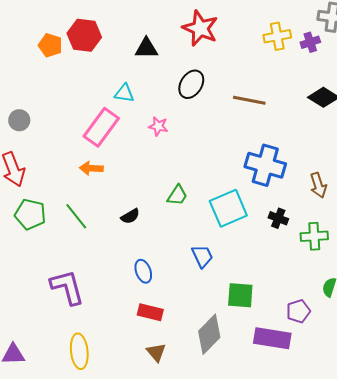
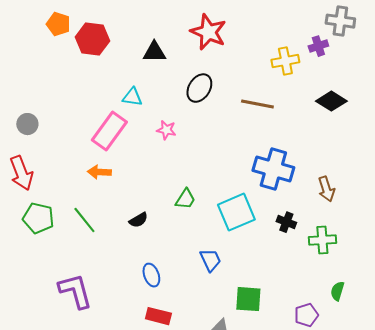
yellow cross: (277, 36) -> (285, 61), moved
orange pentagon: (50, 45) -> (58, 24), moved

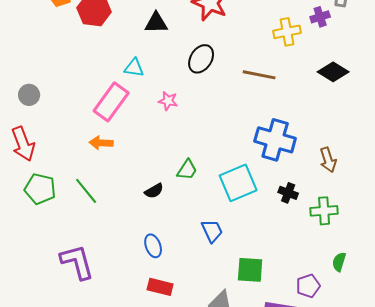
black semicircle: (138, 220) -> (154, 191), moved

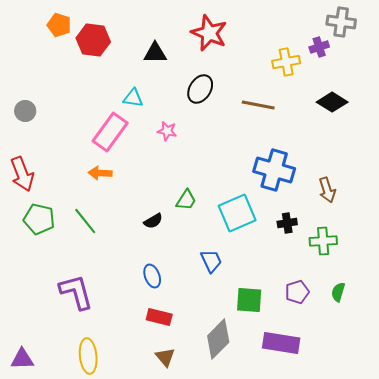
gray circle: (29, 95) -> (25, 111), moved
black cross: (288, 193) -> (287, 223), turned -30
purple pentagon: (308, 286) -> (297, 292), moved

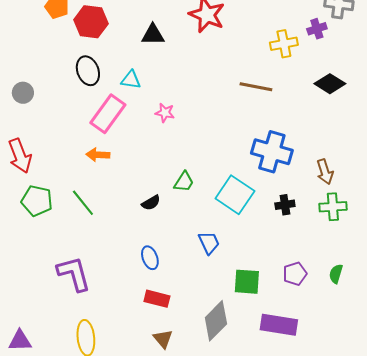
black ellipse: (200, 89) -> (88, 71), moved, turned -52
cyan square: (237, 213) -> (235, 195), turned -33
green cross: (323, 241) -> (333, 207), moved

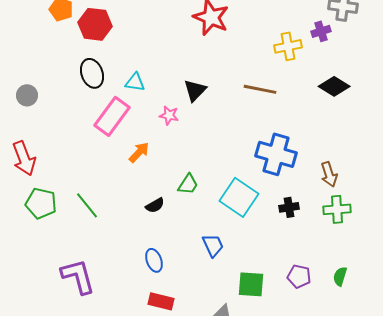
black triangle: (153, 35) -> (195, 90), moved, turned -45
orange arrow: (98, 155) -> (139, 152), moved, turned 130
purple pentagon: (295, 274) -> (299, 276), turned 30

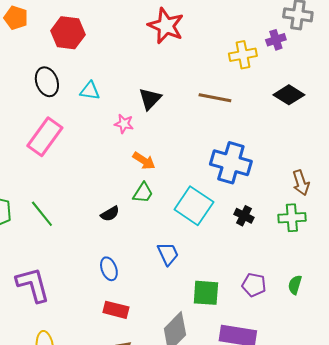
red hexagon: (95, 24) -> (68, 33), moved
pink rectangle: (112, 116) -> (45, 137), moved
orange arrow: (139, 152) -> (144, 161), moved, turned 80
brown arrow: (329, 174) -> (301, 183), moved
black cross: (289, 207) -> (244, 216), turned 36

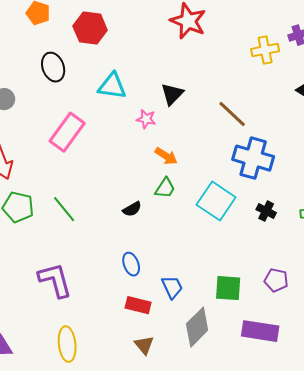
black ellipse: (47, 82) -> (53, 67), moved
cyan triangle: (90, 91) -> (112, 86), size x1.4
brown line: (215, 98) -> (232, 114), moved, turned 32
blue trapezoid: (168, 254) -> (172, 287), moved

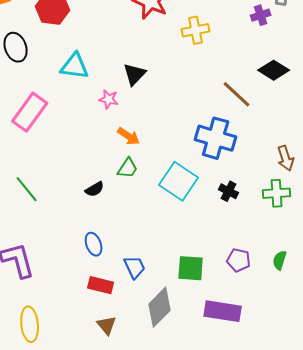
yellow cross: (265, 50) -> (196, 30), moved
brown line: (232, 114) -> (237, 94), moved

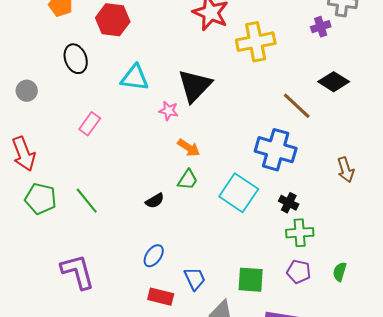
yellow cross: (196, 30) -> (256, 42), size x1.4
black triangle: (135, 74) -> (195, 86), size x1.5
pink rectangle: (30, 112) -> (90, 124), size x0.6
green cross: (277, 193) -> (300, 233), moved
blue ellipse: (94, 244) -> (154, 256), turned 55

